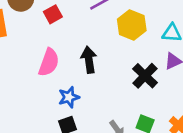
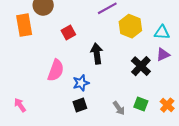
red square: (53, 14) -> (68, 32), moved
pink semicircle: (49, 62) -> (56, 70), moved

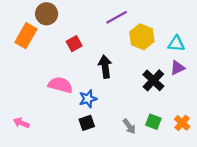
orange rectangle: (24, 25) -> (26, 36), turned 40
pink semicircle: (56, 70) -> (60, 85), turned -95
pink arrow: (20, 105) -> (21, 123), turned -32

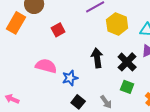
black arrow: (105, 67) -> (97, 58), moved
green square: (153, 122) -> (127, 87), moved
black square: (87, 123) -> (78, 102), moved, turned -32

